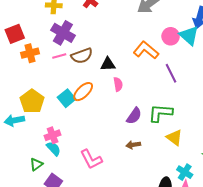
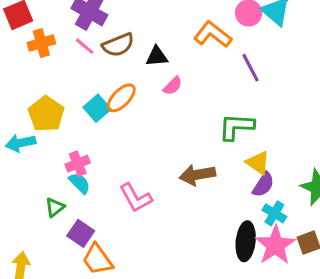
pink line: (59, 56) -> (85, 46), turned 56
pink semicircle: (118, 84) -> (173, 86), turned 56
purple semicircle: (134, 116) -> (263, 185), moved
brown arrow: (133, 145) -> (197, 175), size x1.6

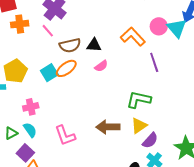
brown semicircle: (118, 45) -> (70, 45), moved
yellow triangle: (258, 163) -> (139, 126), moved, turned 42
cyan semicircle: (80, 183) -> (30, 130), moved

